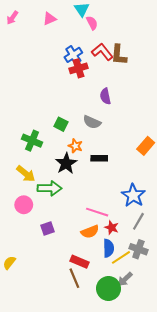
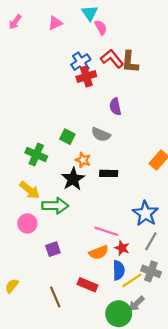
brown line: (74, 278) -> (55, 297), moved

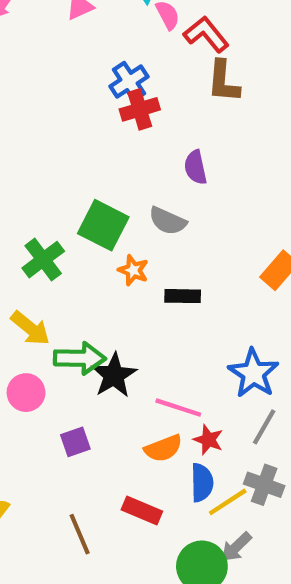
red L-shape: (112, 59) -> (206, 34), moved
green square: (67, 137) -> (103, 225), size x1.6
green cross: (36, 154) -> (43, 260), turned 30
black star: (73, 179) -> (114, 375), moved

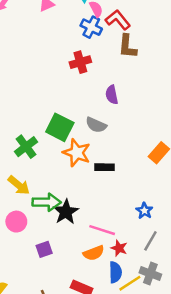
blue cross: (129, 81) -> (91, 27), moved, turned -30
orange star: (133, 270) -> (77, 153), size x1.6
blue star: (253, 373) -> (144, 211), size x0.6

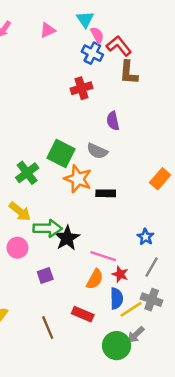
orange semicircle: (94, 253) -> (95, 279), turned -40

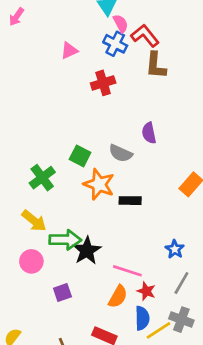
pink triangle: (48, 30) -> (69, 51), moved
purple semicircle: (113, 121) -> (149, 133), moved
green square: (61, 153) -> (80, 156), size x0.7

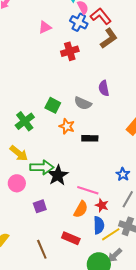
brown L-shape: (156, 65) -> (109, 38), turned -130
orange star: (99, 184) -> (67, 126), size x0.7

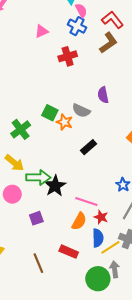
red L-shape: (101, 16) -> (112, 20), moved
orange star: (67, 126) -> (64, 122), moved
black rectangle: (90, 138) -> (88, 147), turned -42
gray arrow: (115, 255) -> (115, 269), turned 126

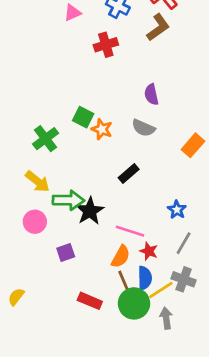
gray semicircle: (81, 111) -> (143, 128), moved
black rectangle: (88, 147) -> (129, 173), moved
red rectangle: (69, 252) -> (90, 301), moved
brown line: (38, 263) -> (125, 283), moved
green circle: (98, 279) -> (134, 303), moved

